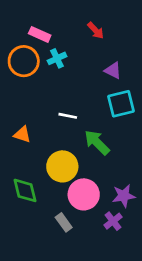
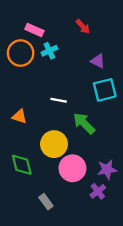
gray rectangle: (64, 222) -> (46, 202), moved

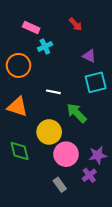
orange circle: (21, 53) -> (19, 65), moved
orange triangle: (19, 116) -> (17, 107), size x1.5
gray rectangle: (46, 202) -> (60, 185), moved

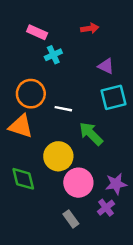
red arrow: (76, 24) -> (90, 28), turned -56
orange circle: (19, 65) -> (31, 94), moved

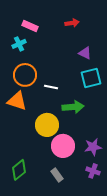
cyan cross: (53, 55) -> (19, 44), moved
green arrow: (91, 134) -> (73, 107), turned 130
green diamond: (23, 179) -> (19, 170), moved, turned 65
purple cross: (106, 208) -> (93, 171), moved, turned -32

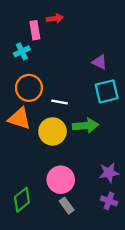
red arrow: (72, 23) -> (55, 18), moved
pink rectangle: (30, 26) -> (35, 30), turned 56
yellow circle: (47, 125) -> (52, 131), moved
pink circle: (63, 146) -> (61, 180), moved

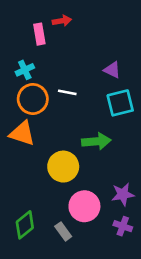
cyan cross: (22, 51) -> (25, 70), moved
white line: (60, 102) -> (67, 92), moved
yellow circle: (52, 131) -> (63, 167), moved
pink circle: (61, 180) -> (84, 206), moved
gray rectangle: (67, 206) -> (63, 231), moved

